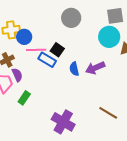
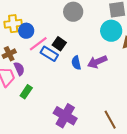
pink line: (36, 50) -> (38, 44), turned -36
brown line: (108, 113) -> (110, 120), moved, turned 30

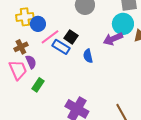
purple arrow: (97, 62) -> (113, 39), moved

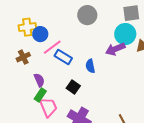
black square: (71, 37) -> (73, 87), moved
purple semicircle: (31, 62) -> (39, 80), moved
pink trapezoid: (18, 70) -> (48, 107), moved

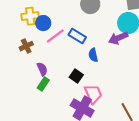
blue rectangle: (63, 57) -> (77, 36), moved
pink trapezoid: (48, 107) -> (93, 94), moved

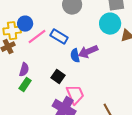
yellow cross: (30, 16) -> (12, 31), moved
purple arrow: (118, 38) -> (88, 52), moved
purple semicircle: (42, 69) -> (24, 70), turned 40

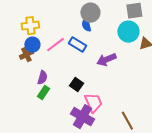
blue circle: (25, 24) -> (32, 45), moved
yellow cross: (12, 31) -> (30, 26), moved
blue semicircle: (75, 56) -> (86, 25), moved

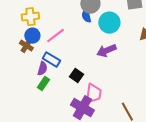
cyan circle: (128, 32) -> (109, 23), moved
blue rectangle: (77, 45) -> (51, 60), moved
brown cross: (26, 55) -> (26, 46), turned -32
pink trapezoid: (93, 103) -> (93, 94), turned 30

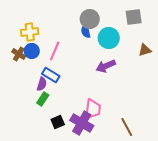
pink line: (55, 36) -> (55, 51), turned -30
brown cross: (26, 46) -> (19, 54), moved
black square: (76, 76) -> (58, 122), moved, turned 32

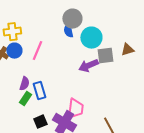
gray square: (134, 17) -> (105, 56), moved
blue rectangle: (51, 75) -> (39, 91), moved, turned 42

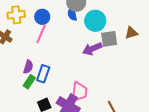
blue circle: (14, 51) -> (42, 17), moved
blue rectangle: (39, 91) -> (43, 74), turned 36

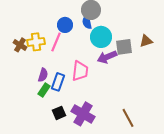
yellow cross: (16, 15) -> (36, 42), moved
blue circle: (42, 17) -> (65, 25), moved
cyan circle: (95, 21) -> (101, 37), moved
pink trapezoid: (79, 92) -> (80, 71), moved

